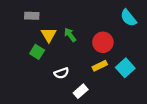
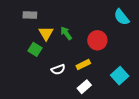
yellow rectangle: (100, 66) -> (83, 64), moved
cyan square: (125, 68) -> (120, 76), moved
white rectangle: (81, 91) -> (84, 87), moved

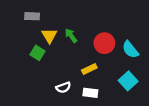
cyan semicircle: (122, 17) -> (130, 50), moved
white semicircle: (58, 70) -> (63, 87), moved
white rectangle: (84, 87) -> (90, 93), turned 48

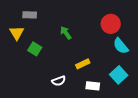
yellow triangle: (49, 36) -> (17, 33), moved
red circle: (104, 43) -> (111, 24), moved
white rectangle: (90, 93) -> (93, 86), moved

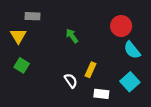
green square: (35, 49) -> (22, 65), moved
yellow rectangle: (83, 64) -> (90, 70), turned -40
white semicircle: (59, 81) -> (71, 81), moved, turned -104

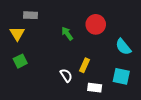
red circle: (121, 26) -> (96, 24), moved
green square: (22, 65) -> (20, 61), turned 32
cyan square: (130, 82) -> (121, 76), turned -36

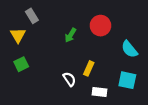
gray rectangle: (30, 15) -> (32, 16), turned 56
green arrow: (67, 34) -> (70, 35), turned -112

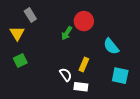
red circle: (100, 26) -> (84, 21), moved
cyan semicircle: (129, 49) -> (111, 46), moved
white rectangle: (99, 92) -> (81, 87), moved

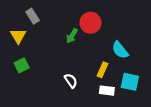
yellow rectangle: (84, 65) -> (103, 70), moved
white rectangle: (81, 87) -> (107, 91), moved

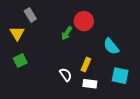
yellow rectangle: (103, 70) -> (86, 65), moved
white rectangle: (107, 91) -> (90, 84), moved

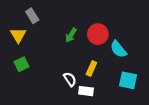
red circle: (84, 21) -> (98, 34), moved
white rectangle: (90, 84) -> (86, 91), moved

